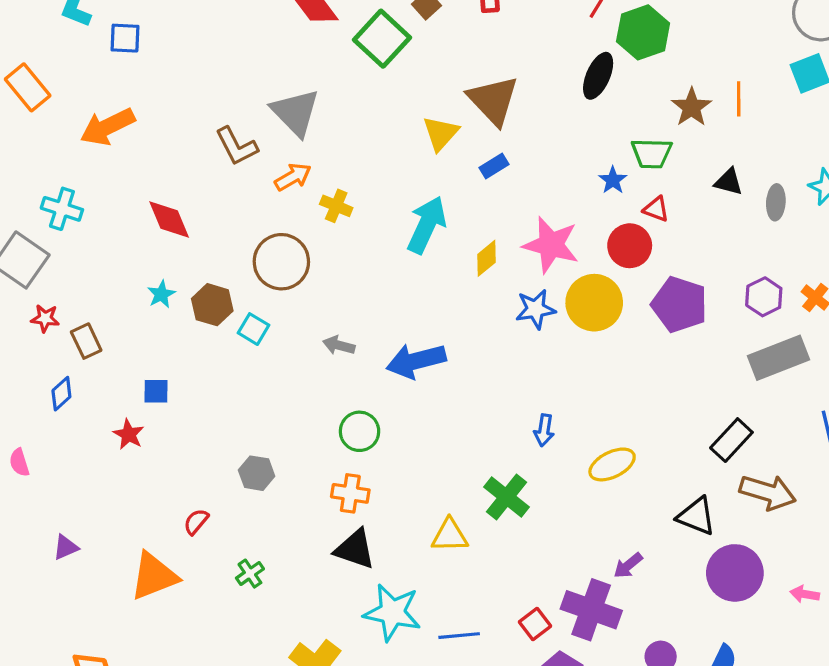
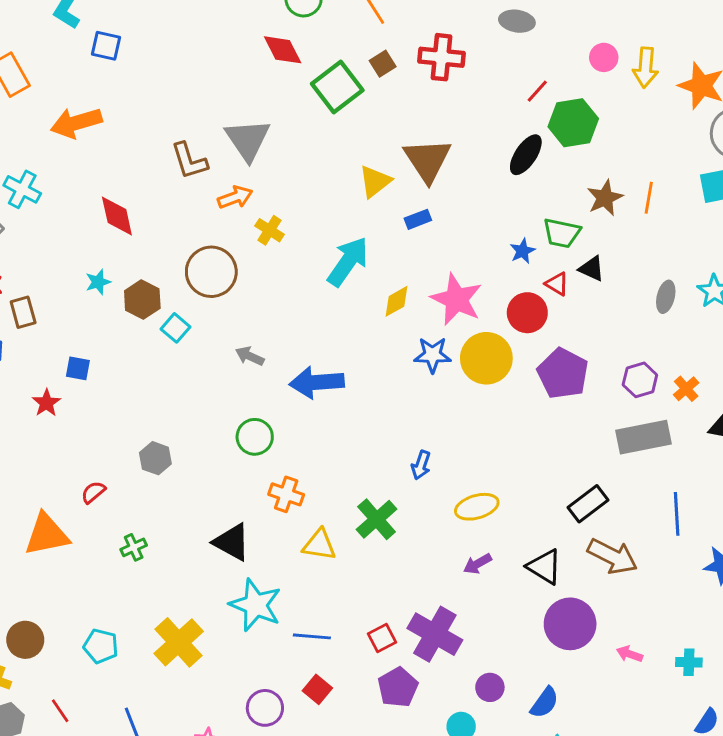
black triangle: (729, 182) -> (592, 269), moved
orange cross: (350, 493) -> (286, 494), moved
purple arrow: (628, 565) -> (477, 564), moved

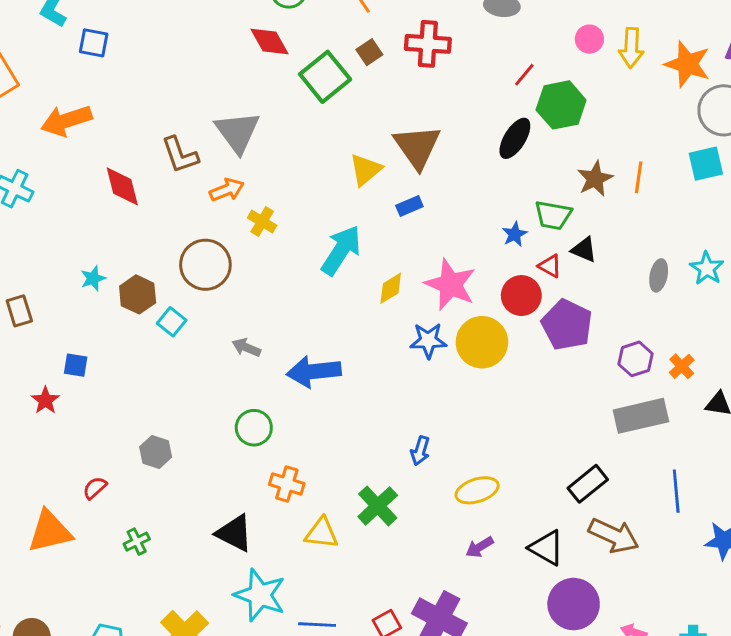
red diamond: (117, 216) -> (122, 186), moved
purple pentagon: (563, 373) -> (567, 325), moved

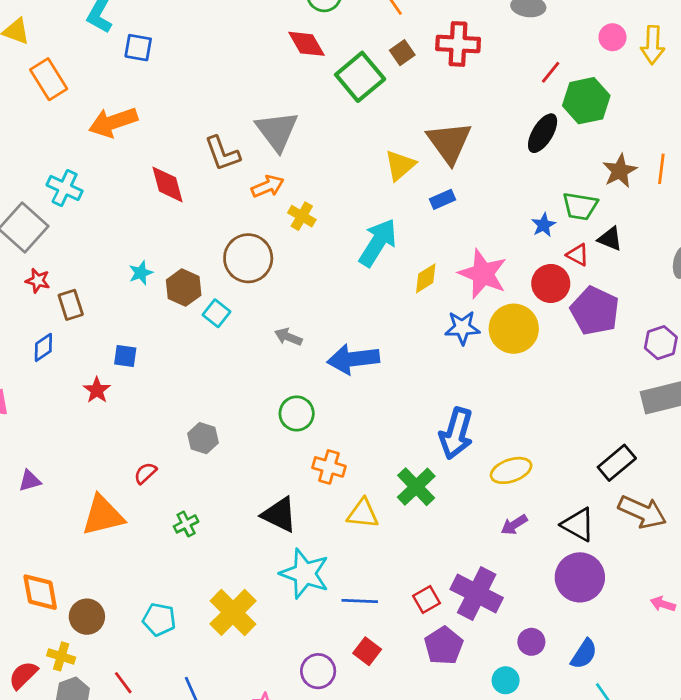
blue arrow: (420, 451) -> (456, 433), size x1.8
purple circle: (574, 604) -> (580, 577), moved

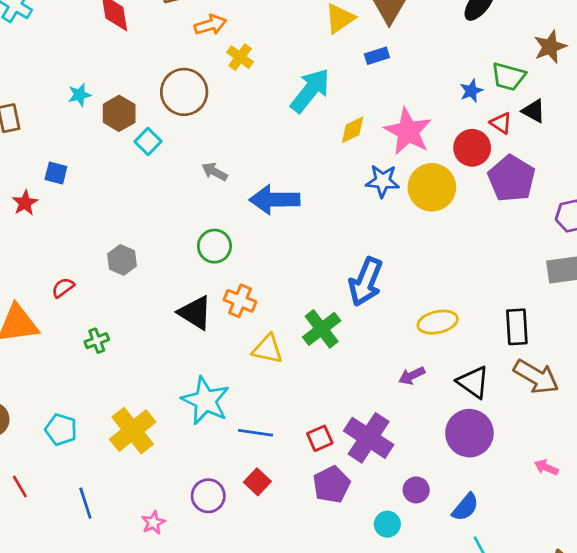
black rectangle: (617, 463) -> (517, 327), turned -60
yellow ellipse: (511, 470) -> (438, 322), moved
black triangle: (279, 515) -> (195, 313), moved

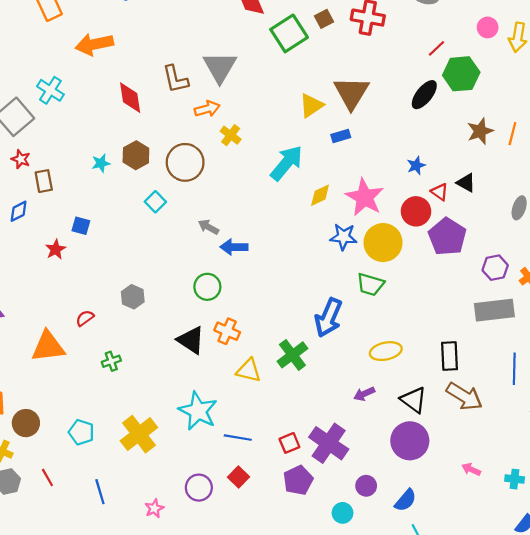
green trapezoid: (508, 77) -> (370, 284), moved
brown hexagon: (119, 113) -> (136, 155), moved
blue arrow: (275, 200) -> (234, 247), moved, size x0.7

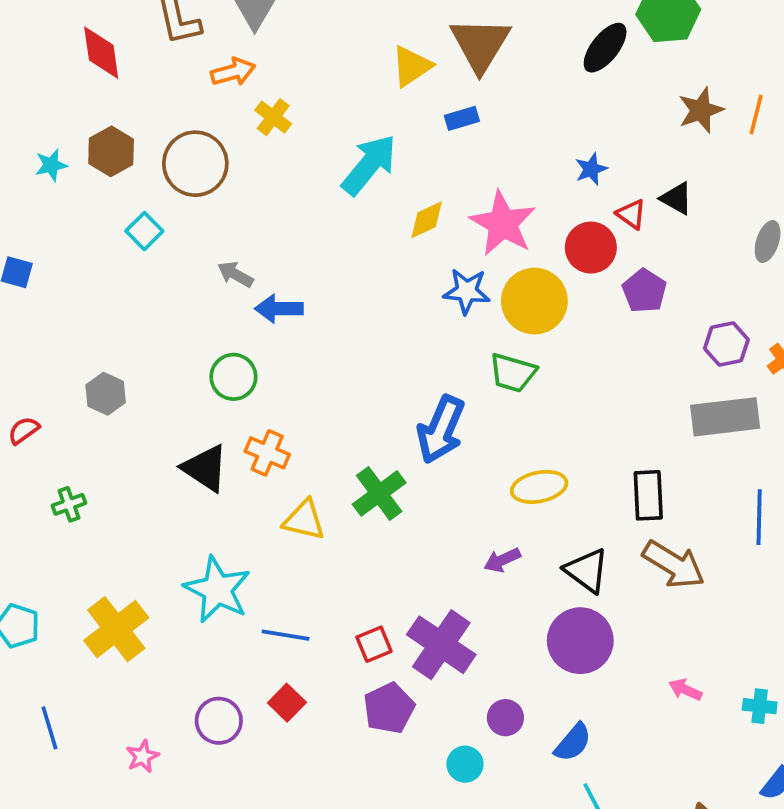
purple pentagon: (447, 237) -> (644, 291), size x0.7

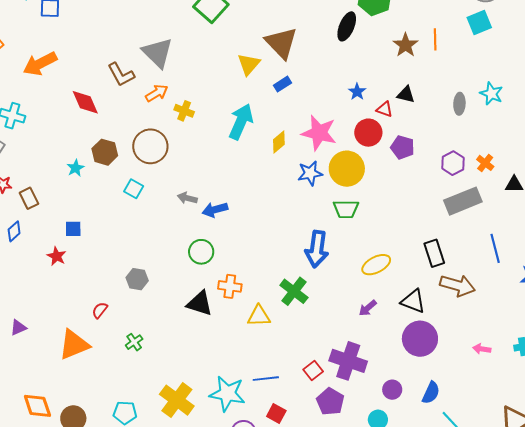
cyan star: (217, 590) -> (227, 394), moved

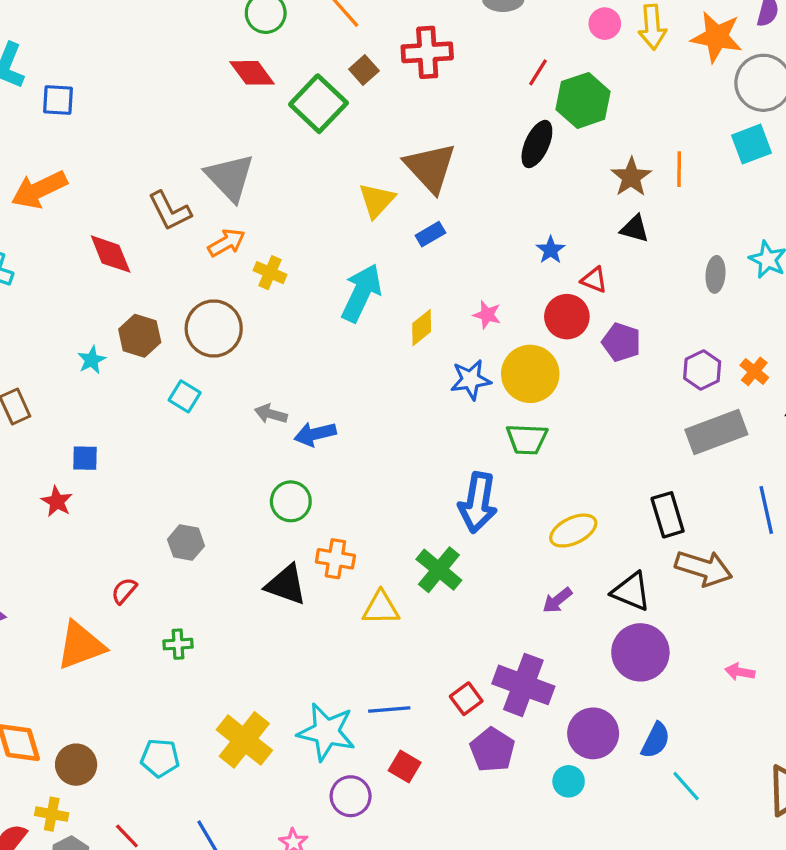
black triangle: (406, 94) -> (635, 229), moved
pink star: (319, 133) -> (487, 315), size x0.5
green cross: (134, 342) -> (178, 644), turned 30
purple circle: (392, 390) -> (593, 733), size x1.6

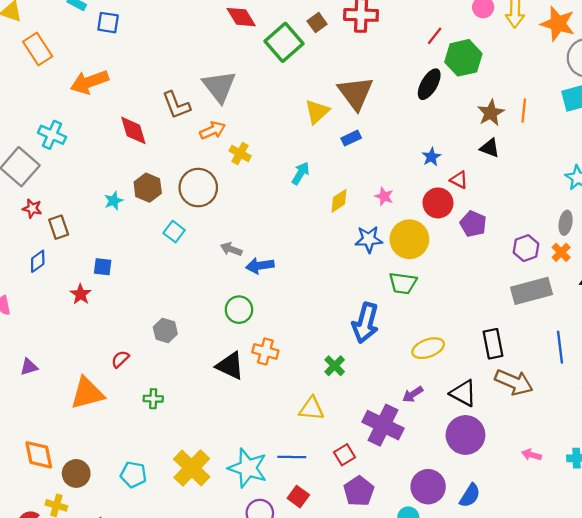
gray ellipse: (716, 274) -> (566, 223), moved
cyan arrow: (361, 293) -> (301, 173), size x0.6
green cross: (439, 570) -> (335, 366), size x0.7
yellow triangle: (381, 608) -> (312, 409), moved
purple cross: (523, 685) -> (383, 425), moved

